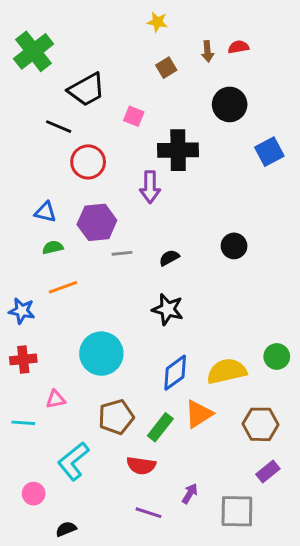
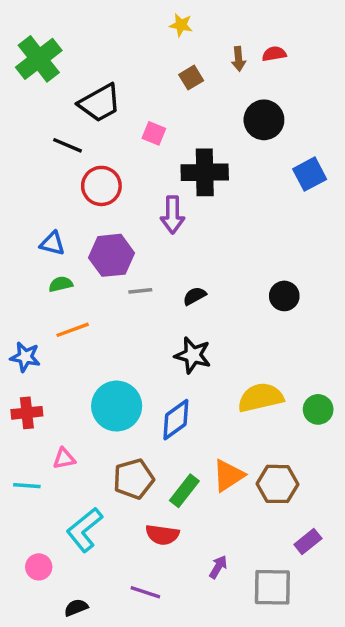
black circle: (234, 246) -> (284, 296), moved
yellow semicircle: (227, 371) -> (261, 398), moved
blue diamond: (175, 373) -> (176, 420), moved
brown hexagon: (261, 424) -> (277, 484), moved
purple line: (149, 513) -> (145, 592), moved

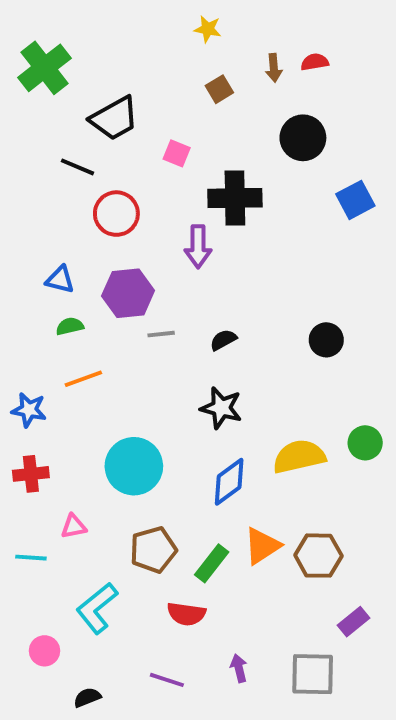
green circle: (318, 409) -> (365, 443), moved
blue diamond: (176, 420) -> (229, 482), moved
purple arrow: (218, 567) -> (239, 668), moved, turned -45

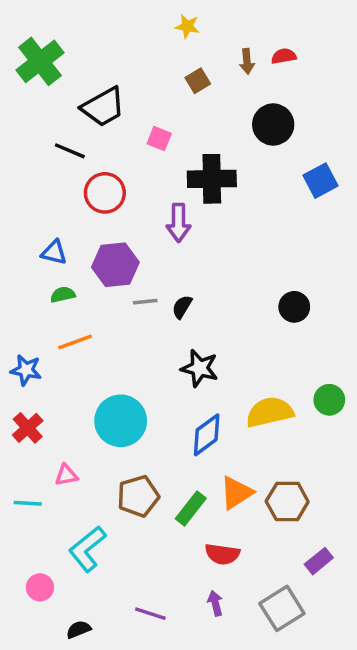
black semicircle: (223, 340) -> (182, 307), moved, turned -30
red cross: (31, 474) -> (28, 428), turned -36
red semicircle: (186, 614) -> (222, 554), moved
gray square: (313, 674) -> (282, 608), turned -33

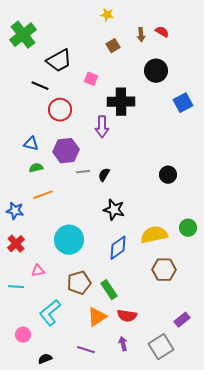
red semicircle: (284, 56) -> (162, 32), turned 40
orange triangle: (236, 493) -> (97, 317), moved
brown hexagon: (287, 501) -> (164, 270), moved
green rectangle: (191, 508) -> (109, 290), turned -72

